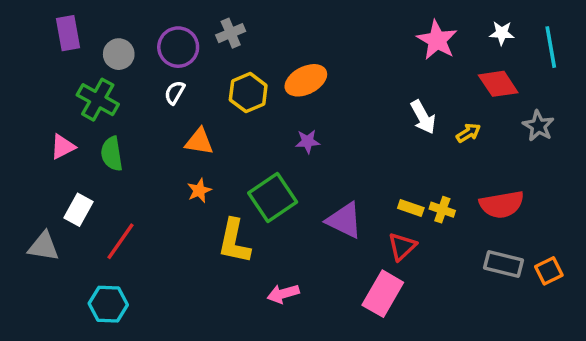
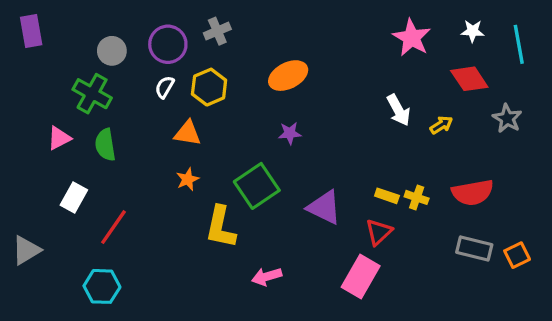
purple rectangle: (68, 33) -> (31, 31), moved
yellow hexagon: (248, 93) -> (209, 87), moved
gray triangle: (44, 246) -> (26, 250), moved, turned -40

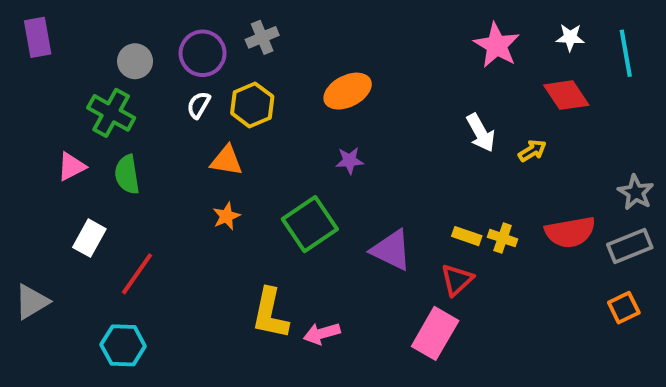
gray star: (507, 118) -> (636, 192), moved
yellow L-shape: (221, 227) -> (270, 314), moved
gray rectangle: (474, 249) -> (630, 246), moved, turned -36

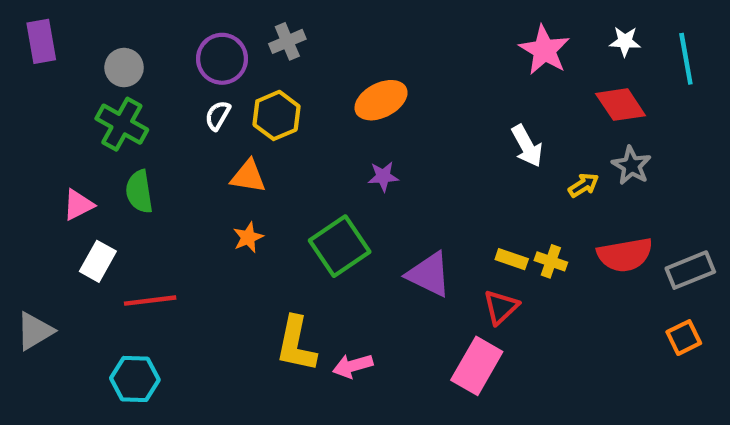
gray circle: (135, 61) -> (124, 68), moved
yellow arrow: (532, 151) -> (584, 185), moved
pink triangle: (71, 167) -> (78, 205), moved
gray star: (636, 192) -> (631, 166), moved
red line: (137, 274) -> (150, 301), turned 48

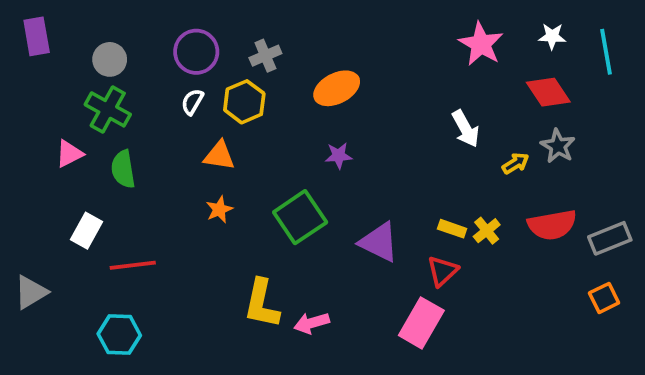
gray cross: (287, 41) -> (265, 56), moved
pink triangle: (78, 205) -> (69, 154), moved
yellow cross: (551, 261) -> (487, 231), turned 32

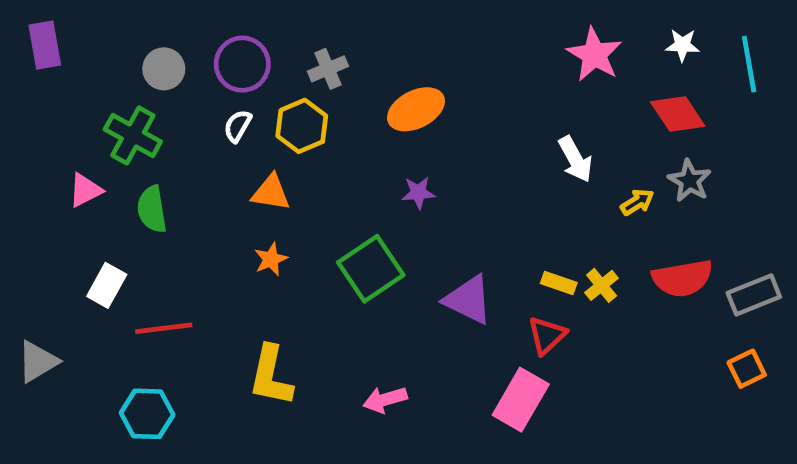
gray circle: (110, 59) -> (164, 69), moved
yellow L-shape: (262, 304) -> (271, 376), moved

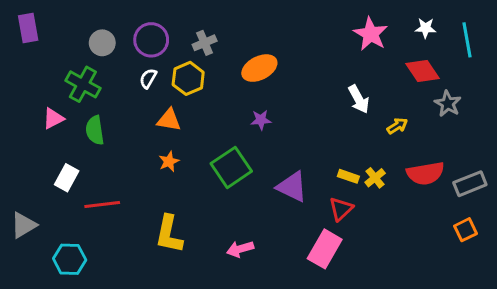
gray star: (690, 181) -> (448, 104), moved
cyan hexagon: (147, 414) -> (70, 259), moved

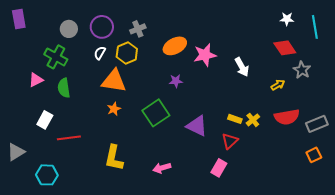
pink star: (371, 34) -> (205, 55), moved, turned 30
orange triangle: (169, 120) -> (114, 81), size x1.5
yellow arrow: (397, 126) -> (278, 85), moved
pink rectangle: (325, 249) -> (219, 168), size x0.7

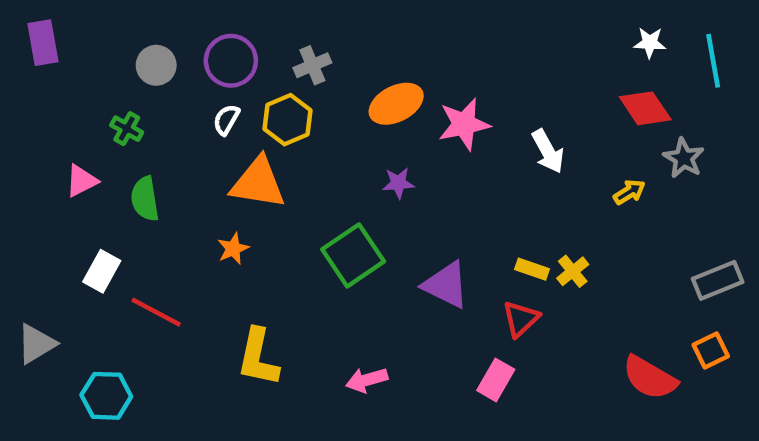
green cross: (56, 57) -> (127, 129), size x0.6
orange star: (114, 109) -> (233, 249), moved
red semicircle: (287, 117) -> (650, 378), moved, turned 40
red line: (69, 138) -> (156, 312), turned 35

